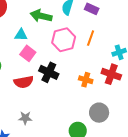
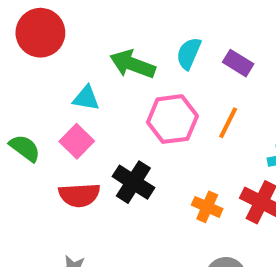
pink square: (28, 53) -> (77, 141), moved

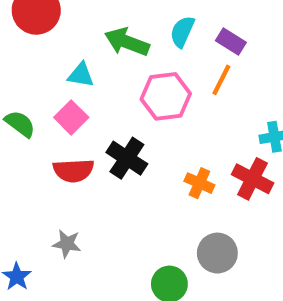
orange line: (228, 123) -> (221, 80), moved

